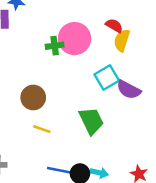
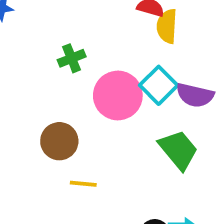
pink circle: (75, 39) -> (118, 95), moved
green trapezoid: (91, 121) -> (178, 150), moved

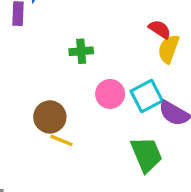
pink circle: (118, 95) -> (110, 94), size x0.7
yellow line: (83, 184) -> (61, 140), moved

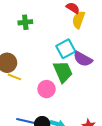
pink circle: (110, 94) -> (47, 89), moved
green trapezoid: (146, 154) -> (63, 72), moved

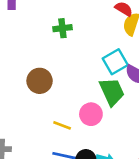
yellow line: (14, 77) -> (62, 125), moved

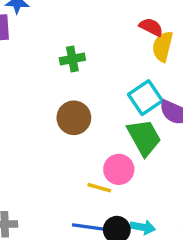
brown circle: (40, 81) -> (74, 118), moved
yellow line: (62, 125) -> (99, 188), moved

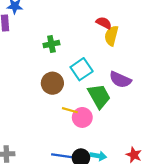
cyan square: (145, 98) -> (82, 69), moved
yellow line: (99, 188) -> (70, 110), moved

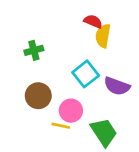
cyan square: (82, 69) -> (86, 74), moved
green trapezoid: (99, 96) -> (104, 132), moved
pink circle: (82, 117) -> (71, 111), moved

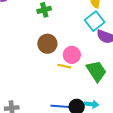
cyan square: (86, 74) -> (95, 21), moved

